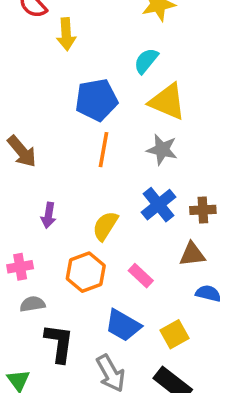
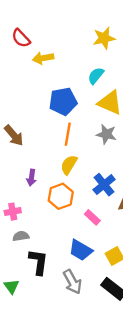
yellow arrow: (66, 34) -> (43, 58), turned 84
blue cross: (159, 205) -> (104, 185), moved
yellow semicircle: (105, 226) -> (69, 165), moved
orange hexagon: (86, 272) -> (61, 196), moved

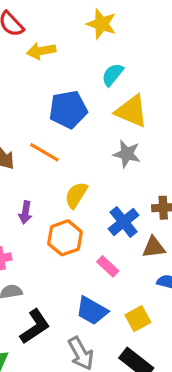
yellow star: (104, 38) -> (101, 24), moved, turned 30
orange line: (68, 134) -> (44, 152), moved, turned -70
black L-shape: (38, 262) -> (35, 327), turned 48

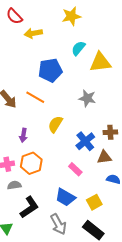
yellow star: (101, 24) -> (71, 16), turned -30
yellow triangle: (132, 111) -> (100, 62), moved, turned -30
orange hexagon: (65, 238) -> (31, 163), moved

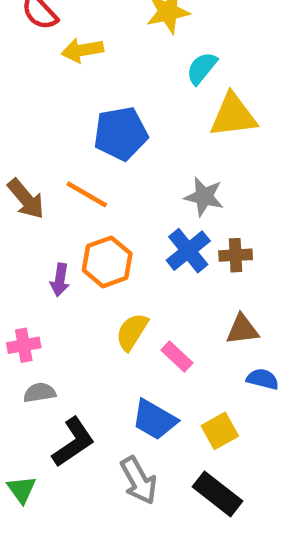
cyan semicircle: (78, 48) -> (202, 68), moved
yellow semicircle: (55, 124) -> (132, 332), moved
brown cross: (110, 132) -> (236, 255), moved
blue cross: (85, 141) -> (188, 251), moved
orange hexagon: (31, 163) -> (107, 262), moved

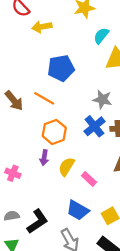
purple arrow: (60, 280) -> (44, 158), moved
pink cross: (24, 345) -> (13, 173), turned 32
gray semicircle: (40, 393) -> (12, 216), moved

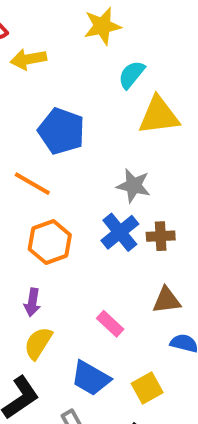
blue pentagon: (61, 68) -> (61, 131), turned 30
purple arrow: (44, 158) -> (32, 302), moved
yellow semicircle: (67, 167) -> (38, 343), moved

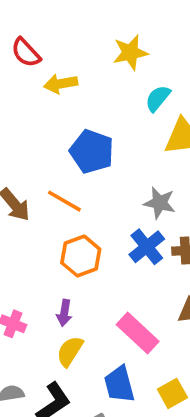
pink rectangle: (110, 324) -> (138, 333), size x1.6
blue trapezoid: (91, 378) -> (119, 384), turned 45

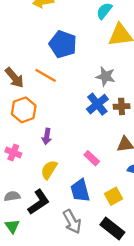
orange hexagon: (81, 256) -> (24, 110), moved
purple arrow: (64, 313) -> (47, 136), moved
pink rectangle: (138, 333) -> (92, 158), size x0.6

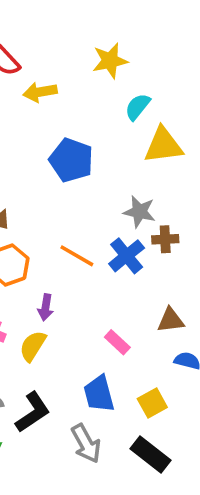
orange line: (46, 75) -> (77, 256), moved
brown cross: (122, 106) -> (165, 239), moved
yellow semicircle: (49, 170) -> (33, 346), moved

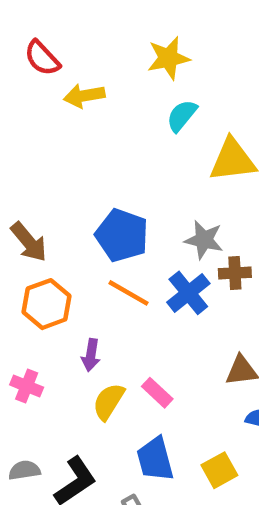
cyan semicircle: (138, 107) -> (182, 116), moved
blue pentagon: (71, 160) -> (122, 235), moved
pink rectangle: (117, 342) -> (157, 393), moved
yellow semicircle: (33, 346) -> (109, 402), moved

